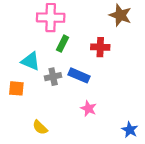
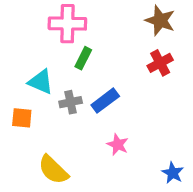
red cross: (100, 47) -> (160, 63), moved, turned -30
blue rectangle: (79, 75) -> (105, 101), turned -60
yellow semicircle: (40, 127) -> (53, 170), size x1.5

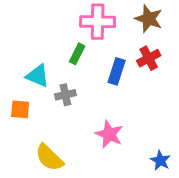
pink cross: (67, 24) -> (98, 22), moved
blue rectangle: (105, 101) -> (117, 71), moved, turned -35
pink star: (118, 145) -> (109, 134), size x1.4

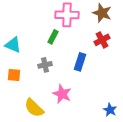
blue rectangle: (117, 71) -> (80, 62), moved
cyan triangle: (38, 76) -> (13, 45), moved
pink star: (109, 134) -> (62, 94), moved

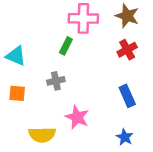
blue rectangle: (80, 62) -> (127, 96), moved, turned -42
yellow semicircle: (34, 108) -> (42, 135), turned -45
blue star: (110, 110) -> (125, 137), moved

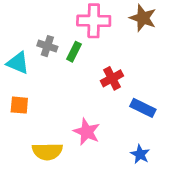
red cross: (127, 50) -> (112, 78), moved
gray cross: (56, 81) -> (47, 46), moved, turned 30
blue rectangle: (127, 96) -> (143, 108), turned -40

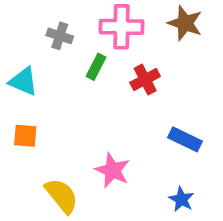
gray cross: (47, 46) -> (60, 36), moved
red cross: (112, 78) -> (145, 79), moved
yellow semicircle: (47, 151) -> (62, 196), turned -128

